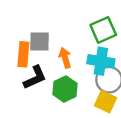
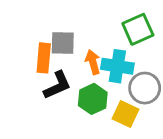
cyan cross: (101, 61) -> (117, 66), moved
yellow square: (106, 102) -> (126, 114), moved

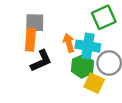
gray square: (63, 43) -> (35, 23), moved
green hexagon: (93, 99) -> (83, 66), moved

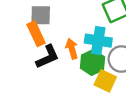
orange rectangle: (30, 40) -> (36, 34), turned -30
orange arrow: (69, 43) -> (72, 49), moved

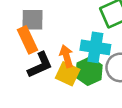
yellow square: (105, 81) -> (68, 74), moved

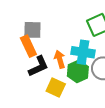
yellow square: (68, 74) -> (56, 88), moved

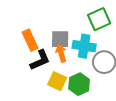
gray square: (32, 30) -> (60, 39), moved
green hexagon: (78, 71) -> (79, 84), moved

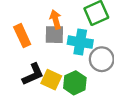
orange arrow: (61, 53) -> (56, 19), moved
black L-shape: (40, 60) -> (33, 74), moved

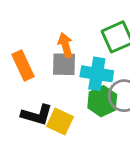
black L-shape: (33, 74) -> (37, 115), turned 40
green hexagon: (75, 83) -> (102, 101), moved

